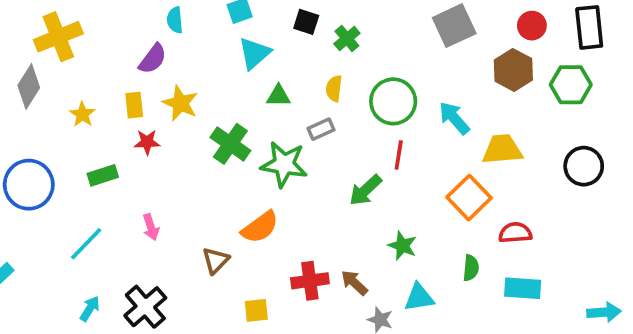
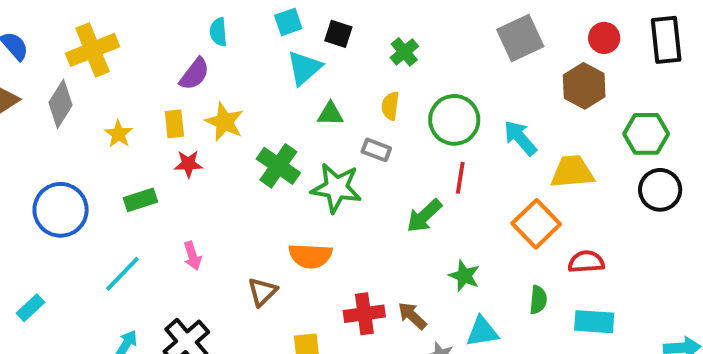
black square: (306, 22) -> (338, 34), moved
green hexagon: (571, 85) -> (646, 134), moved
gray rectangle: (321, 129) -> (376, 150), turned 45
orange semicircle: (260, 227) -> (310, 256), turned 39

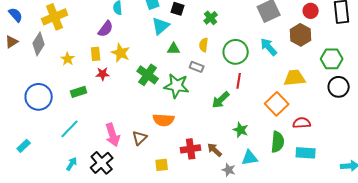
cyan arrow: (520, 138) -> (269, 47), moved
pink arrow: (192, 256) -> (113, 135), moved, size x1.6
green semicircle: (538, 300) -> (278, 142), size x1.5

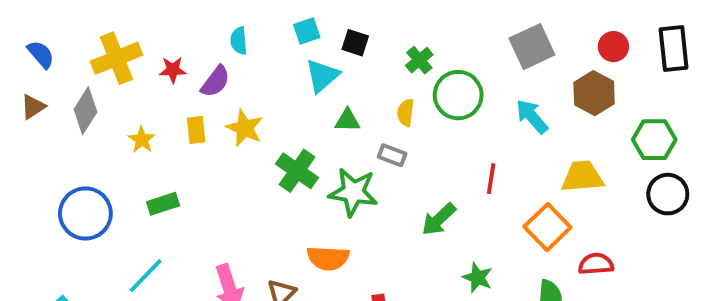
green circle: (236, 52) -> (458, 95), moved
red star: (103, 74) -> (173, 70), moved
red line: (239, 81) -> (491, 179), moved

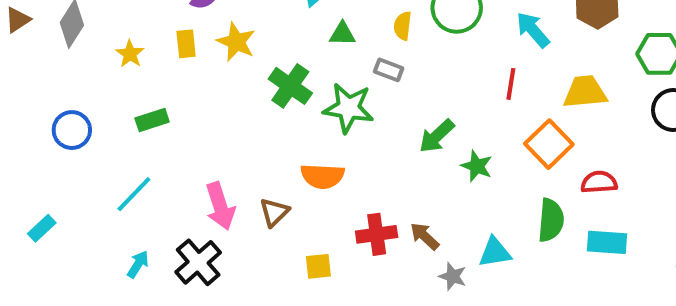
red line: (491, 179) -> (511, 84), moved
blue circle: (85, 213) -> (72, 130), size x0.7
green star: (478, 278) -> (477, 166), moved

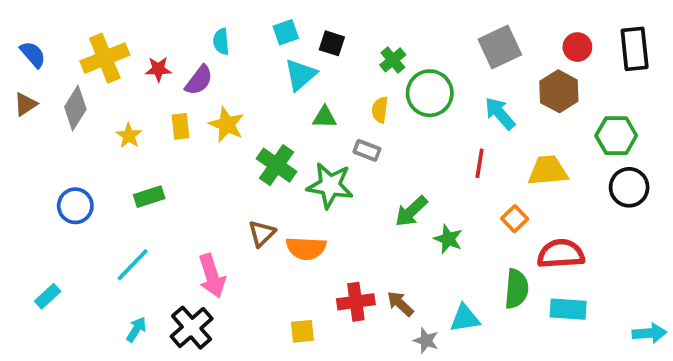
orange square: (549, 144) -> (515, 219), size x0.6
red semicircle: (599, 182) -> (561, 254), size x1.4
brown triangle: (274, 212) -> (262, 233), moved

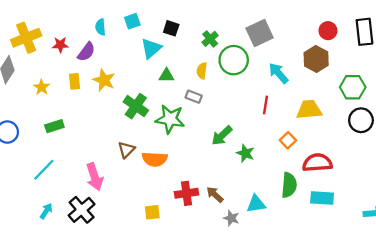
cyan square: (286, 32) -> (132, 21), moved
gray square: (500, 47) -> (260, 33), moved

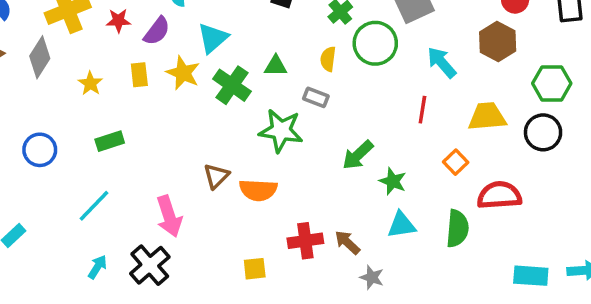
cyan triangle: (151, 48) -> (213, 38), moved
green cross: (136, 106) -> (232, 85), moved
black circle: (361, 120) -> (543, 132), moved
cyan rectangle: (322, 198) -> (531, 276), moved
cyan triangle: (256, 204) -> (401, 225), moved

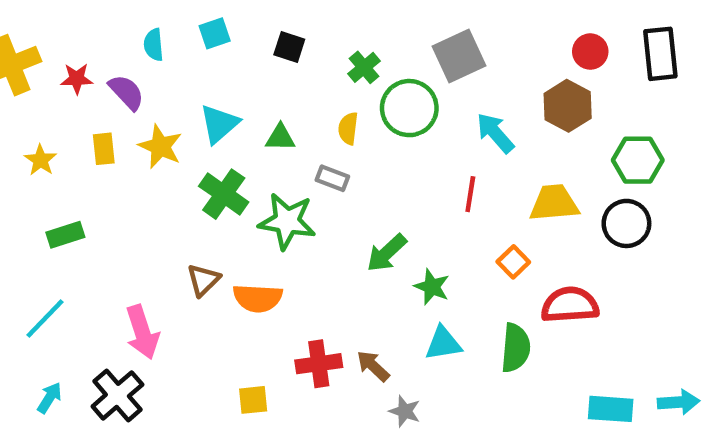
purple semicircle: (157, 31) -> (126, 92), turned -80
cyan triangle: (213, 38) -> (219, 124), moved
green cross: (232, 85) -> (224, 194), moved

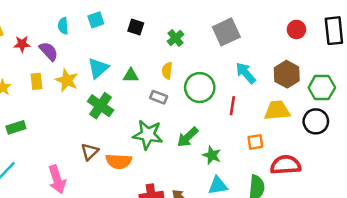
brown hexagon: (568, 106) -> (287, 74), moved
green circle: (409, 108) -> (200, 88), moved
green star: (287, 221) -> (148, 135), moved
orange square: (513, 262) -> (255, 142), turned 35

